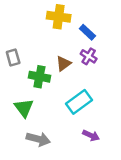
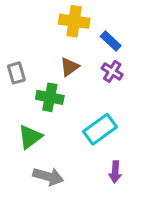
brown triangle: (63, 64) -> (70, 67), moved
green triangle: (24, 108) -> (30, 137), turned 30
purple arrow: (91, 135) -> (115, 172), turned 70

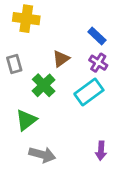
yellow cross: (74, 21) -> (26, 19), moved
green cross: (50, 97) -> (44, 85), turned 35
cyan rectangle: (100, 129) -> (89, 92), moved

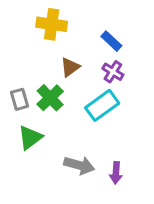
yellow cross: (26, 19) -> (52, 24), moved
gray rectangle: (14, 64) -> (19, 99), moved
gray arrow: (42, 155) -> (79, 165), moved

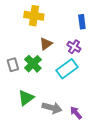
blue rectangle: (111, 41) -> (82, 22), moved, turned 40
green triangle: (30, 138) -> (26, 98), moved
purple arrow: (116, 173) -> (76, 113), turned 136

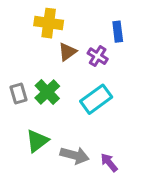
brown triangle: (46, 44) -> (67, 52), moved
purple cross: (74, 47) -> (98, 56), moved

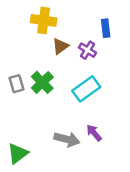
green triangle: (37, 141) -> (18, 153), moved
purple arrow: (109, 162) -> (94, 133), moved

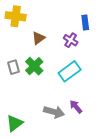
yellow cross: (44, 20) -> (16, 16), moved
brown triangle: (60, 46) -> (38, 38), moved

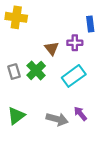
brown triangle: (38, 38) -> (52, 48), moved, turned -32
purple cross: (71, 40) -> (75, 43), turned -32
green triangle: (15, 123) -> (16, 116), moved

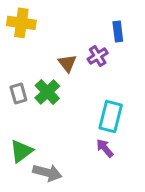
purple cross: (75, 43) -> (98, 56), turned -32
cyan rectangle: (74, 76) -> (111, 117), moved, turned -40
gray arrow: (57, 119) -> (47, 173), moved

